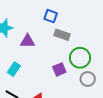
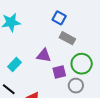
purple triangle: (28, 41) -> (44, 55), moved
gray circle: (88, 79) -> (76, 86), moved

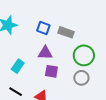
blue square: (59, 18) -> (43, 28), moved
purple square: (59, 72) -> (51, 71), moved, turned 32

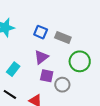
purple triangle: (45, 53) -> (41, 57), turned -42
gray circle: (81, 78) -> (62, 85), moved

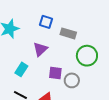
blue square: (41, 32) -> (46, 22), moved
purple triangle: (41, 57) -> (40, 49), moved

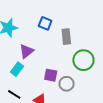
gray rectangle: (68, 33) -> (66, 37), turned 63
purple triangle: (40, 49) -> (26, 51), moved

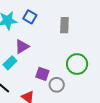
blue square: (45, 23) -> (30, 17), moved
gray rectangle: (66, 37) -> (64, 25), moved

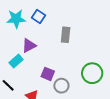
gray rectangle: (64, 25) -> (66, 35), moved
green circle: (77, 64) -> (92, 73), moved

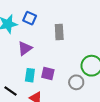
cyan rectangle: (16, 61) -> (30, 75), moved, turned -32
gray circle: (61, 86) -> (76, 82), moved

